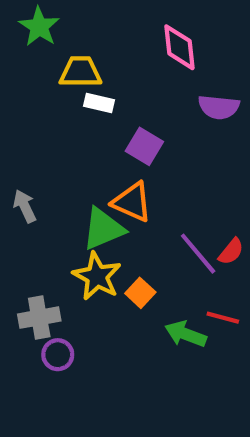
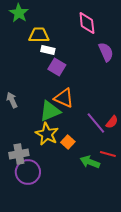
purple semicircle: (219, 107) -> (106, 52), turned -120
purple square: (144, 146) -> (57, 67), moved
purple circle: (58, 355) -> (28, 172), size x1.6

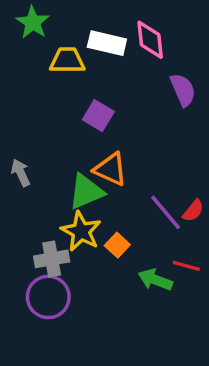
white rectangle: (48, 50) -> (107, 43), moved, size x1.5
gray cross: (19, 154) -> (52, 259), moved

